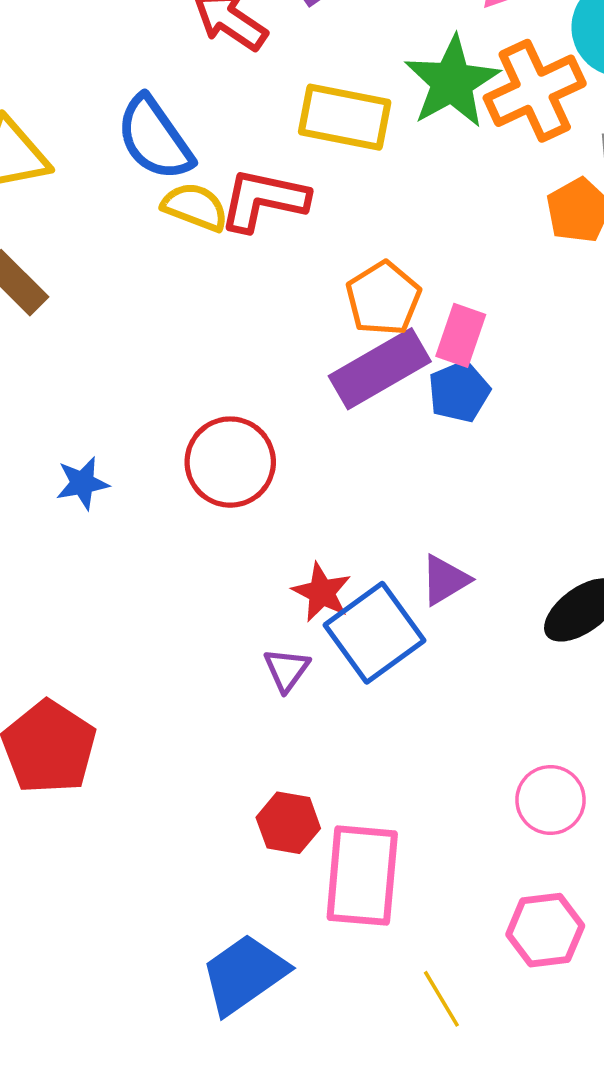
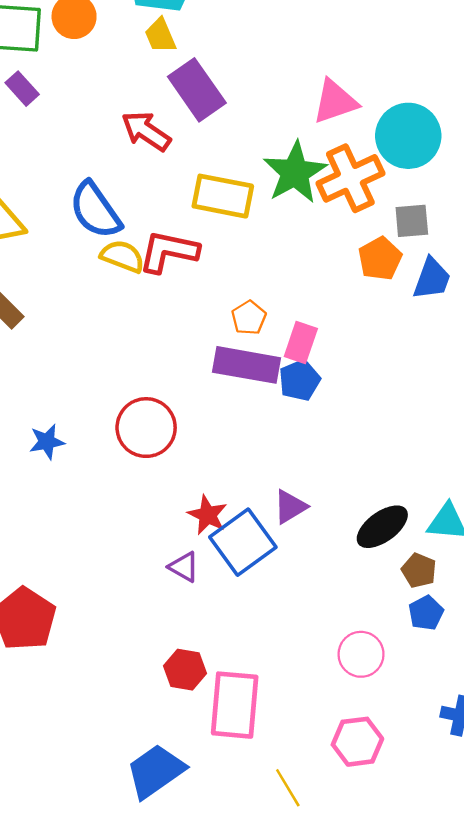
orange pentagon: (383, 298) -> (249, 318), size x0.7
purple rectangle: (380, 369) -> (246, 365), turned 40
purple triangle: (287, 670) -> (184, 567), turned -36

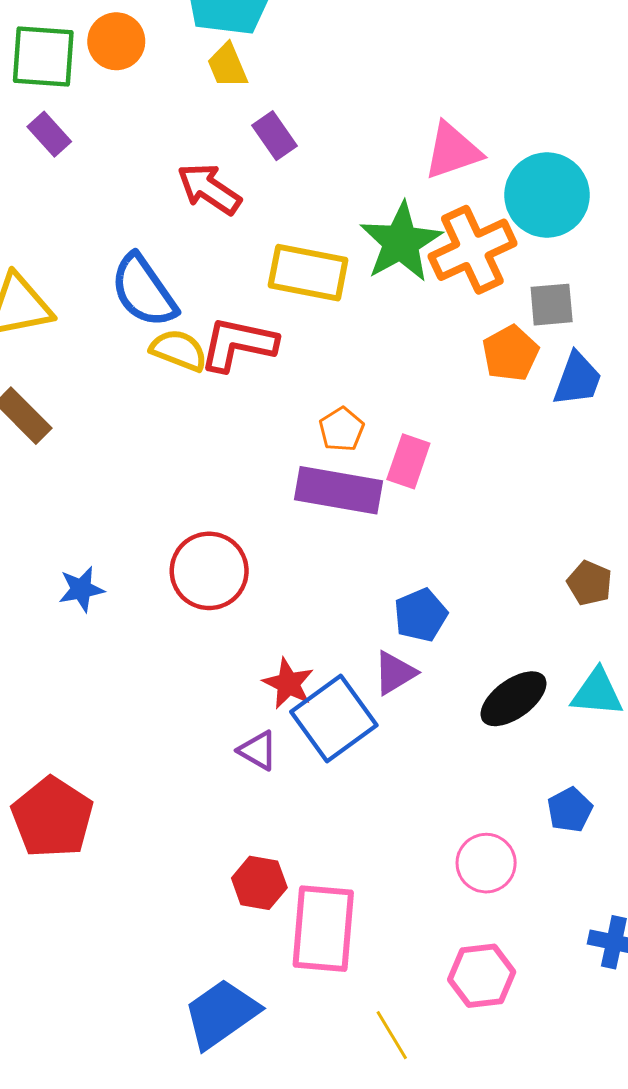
purple rectangle: (197, 90) -> (275, 136), size x0.6
blue pentagon: (300, 380) -> (421, 615), moved
brown pentagon: (419, 570) -> (590, 583), moved

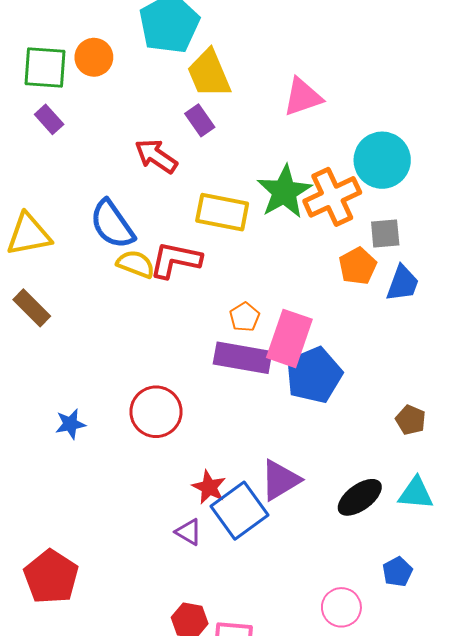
yellow trapezoid: (227, 66) -> (209, 74), moved, size x1.6
pink triangle: (453, 151) -> (303, 97), moved
pink rectangle: (408, 461) -> (289, 338), size x1.6
blue pentagon: (421, 615) -> (314, 375), moved, size x1.6
purple triangle: (395, 673) -> (280, 480), size x1.4

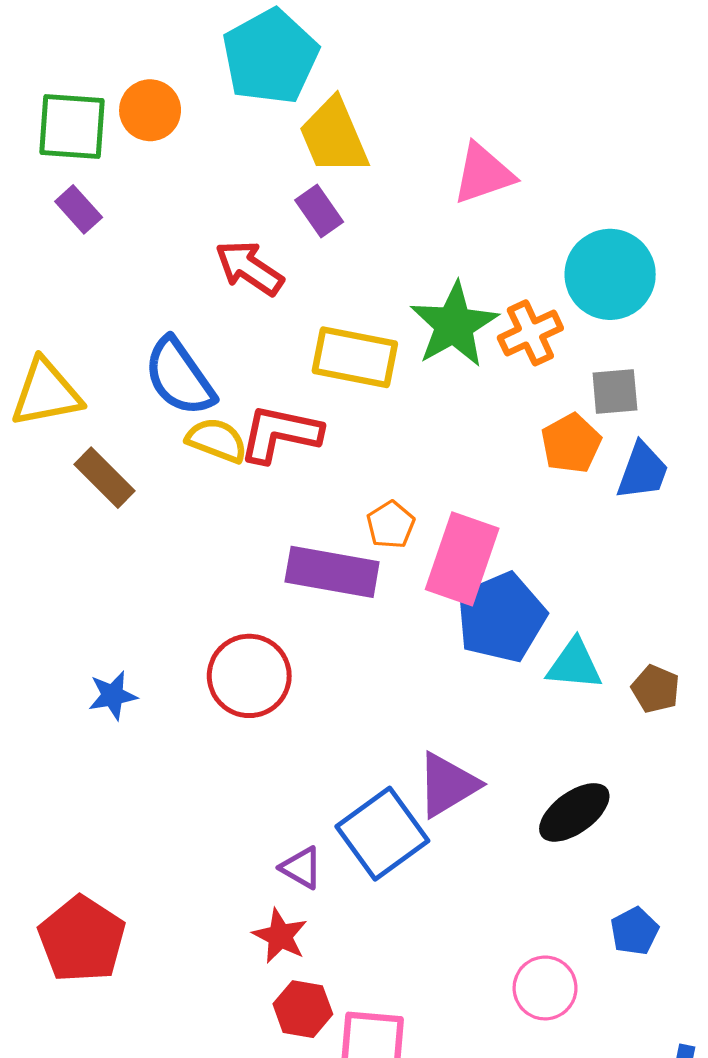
orange cross: (332, 197) -> (530, 333), size x0.7
brown rectangle: (32, 308) -> (105, 478), moved
purple rectangle: (243, 358) -> (332, 572), moved
red star: (209, 487) -> (280, 936), moved
cyan triangle: (416, 493) -> (574, 665), moved

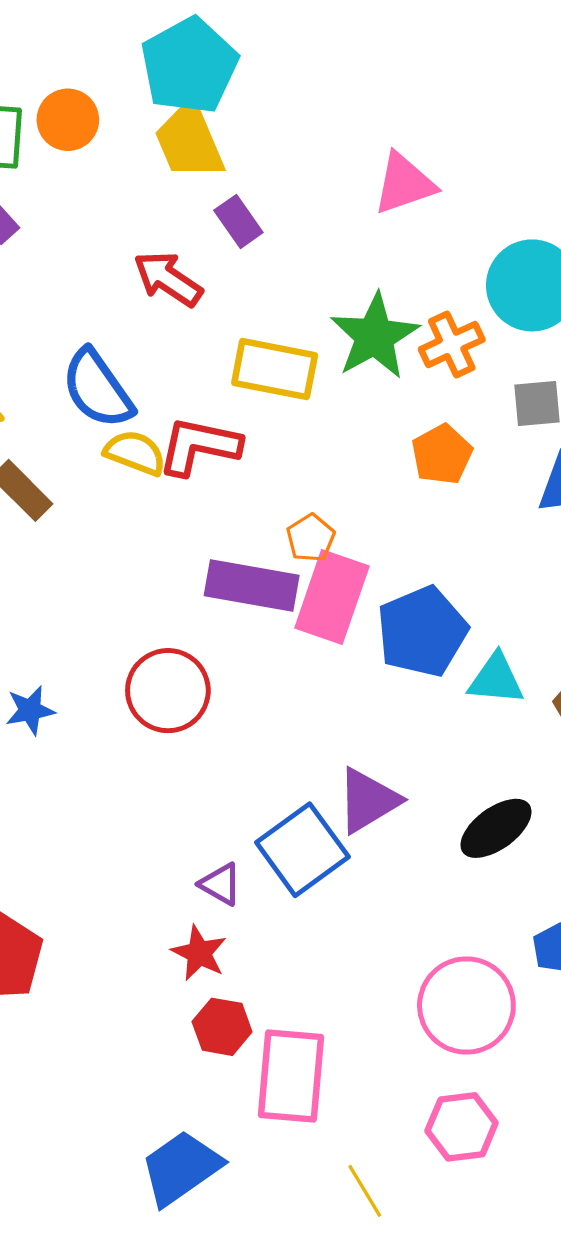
yellow trapezoid: (334, 136) -> (189, 141), moved
orange pentagon: (571, 443) -> (442, 454), moved
pink rectangle: (462, 559) -> (332, 597), moved
pink circle: (545, 988) -> (466, 1006), size x1.5

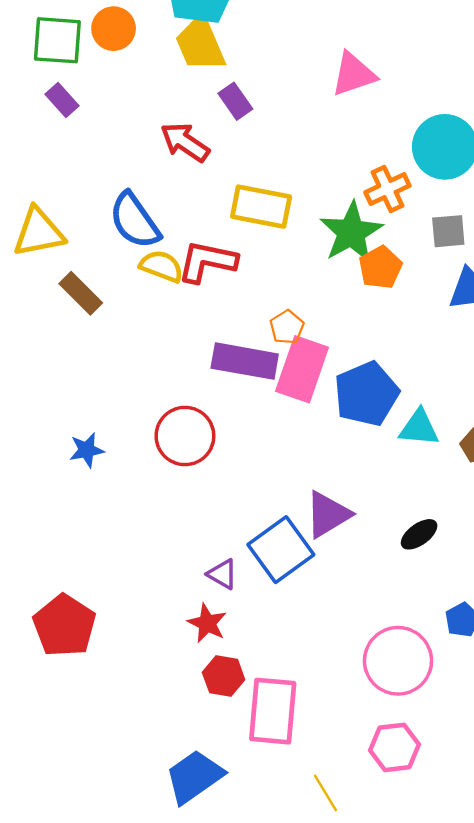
green star: (375, 336) -> (351, 232), moved
black ellipse: (496, 828) -> (419, 534), size x0.7

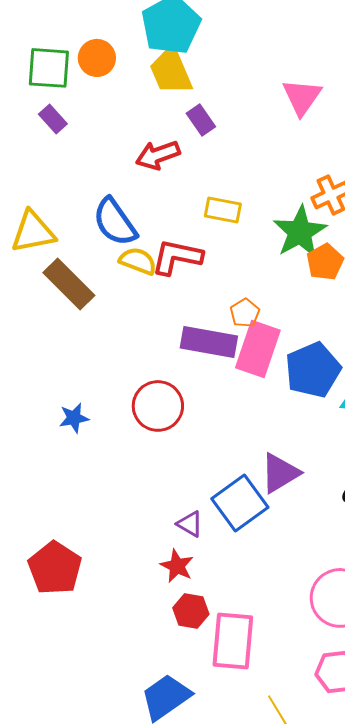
pink triangle: (354, 74) -> (302, 97), turned -36
red arrow: (185, 142) -> (158, 155), turned -54
yellow rectangle: (261, 207) -> (223, 210), size x0.7
brown rectangle: (81, 293) -> (69, 284), size x1.4

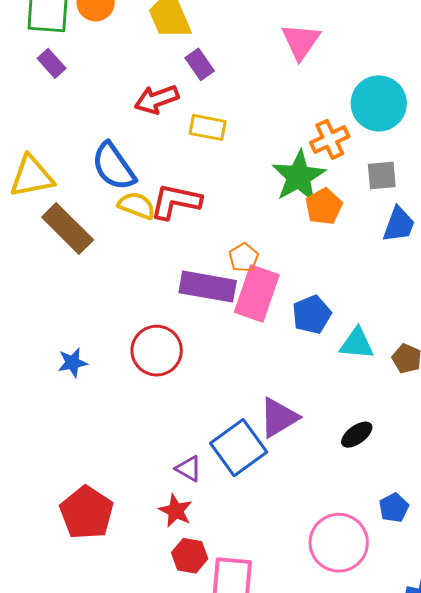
yellow rectangle: (223, 210) -> (208, 127), moved
blue pentagon: (313, 370) -> (312, 315), size x0.7
red pentagon: (55, 568) -> (87, 513), moved

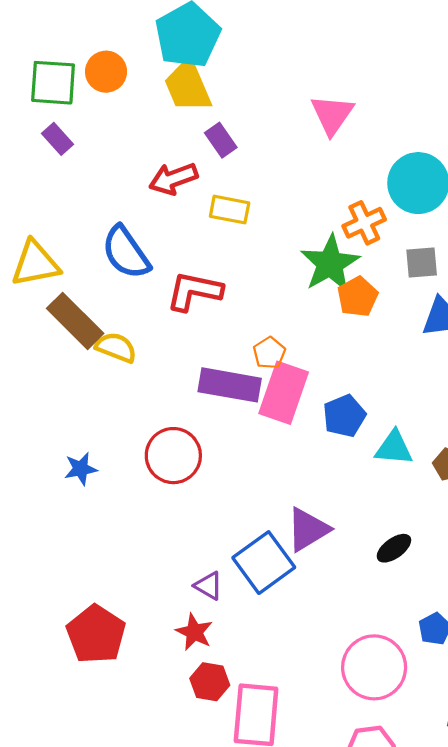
yellow semicircle: (137, 205) -> (116, 347), moved

